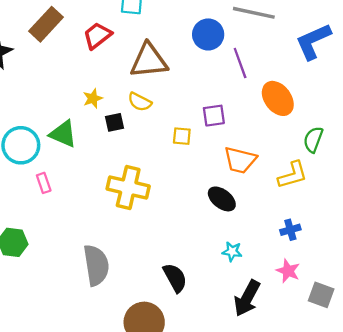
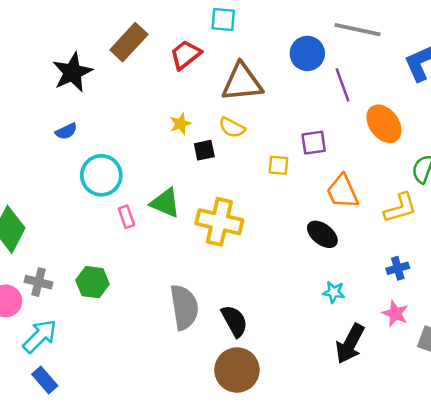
green triangle: (63, 134) -> (165, 203), moved
orange trapezoid: (240, 160) -> (342, 192), turned 52
black semicircle: (175, 278) -> (234, 321), moved

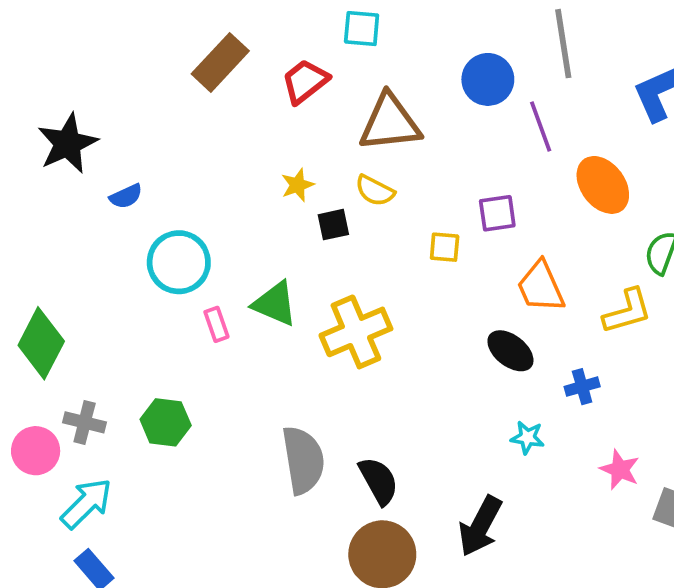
gray line: (358, 30) -> (563, 44), turned 69
black star: (72, 72) -> (68, 143), moved
yellow cross: (219, 222) -> (356, 332), turned -36
blue cross: (398, 268) -> (582, 387), moved
black arrow: (350, 344) -> (480, 526), moved

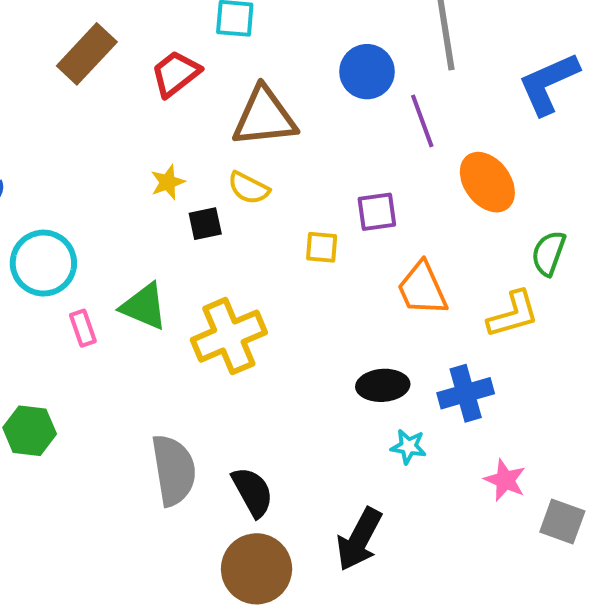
black ellipse: (510, 351) -> (383, 385), moved, turned -42
blue cross: (582, 387) -> (466, 393), size x1.5

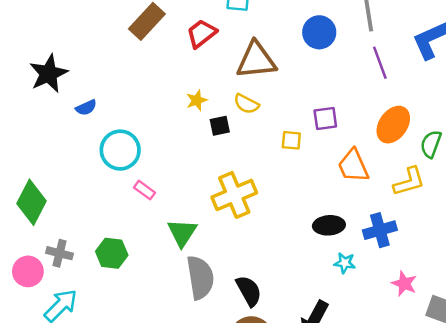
purple line: (422, 121) -> (380, 63), moved
orange ellipse: (487, 182) -> (393, 125), moved, turned 72
green triangle: (144, 306) -> (182, 233), moved, turned 40
pink rectangle: (83, 328) -> (144, 190), turned -35

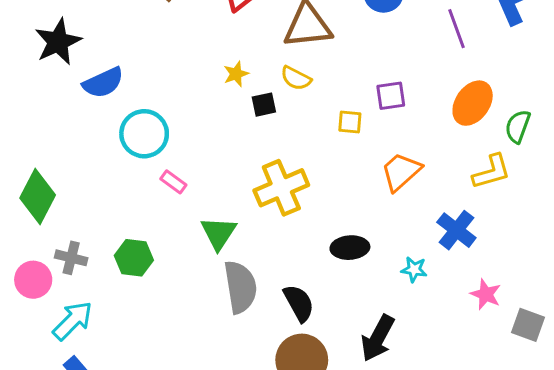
blue semicircle: (86, 108) -> (103, 83), size x1.6
orange trapezoid: (353, 166) -> (401, 172), moved, turned 72
black ellipse: (329, 225) -> (350, 248), moved
blue cross: (380, 230) -> (456, 230), turned -36

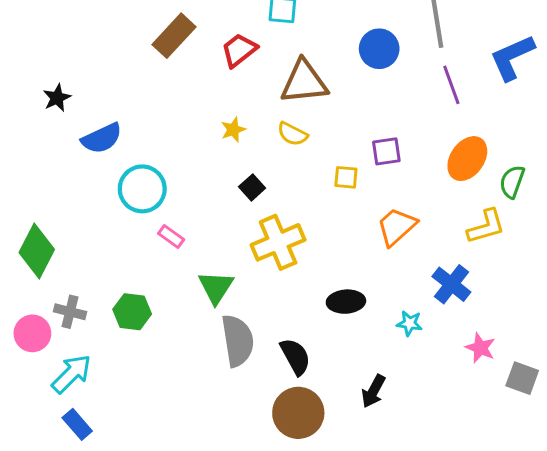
black star: (58, 42) -> (57, 98), size x0.6
black square: (264, 105) -> (252, 187), moved, turned -30
black arrow: (378, 338) -> (373, 391), size x0.7

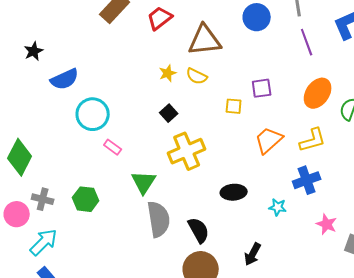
yellow star: (233, 130) -> (168, 73), moved
yellow L-shape: (486, 226) -> (313, 140), moved
blue cross: (451, 284) -> (307, 180), turned 32

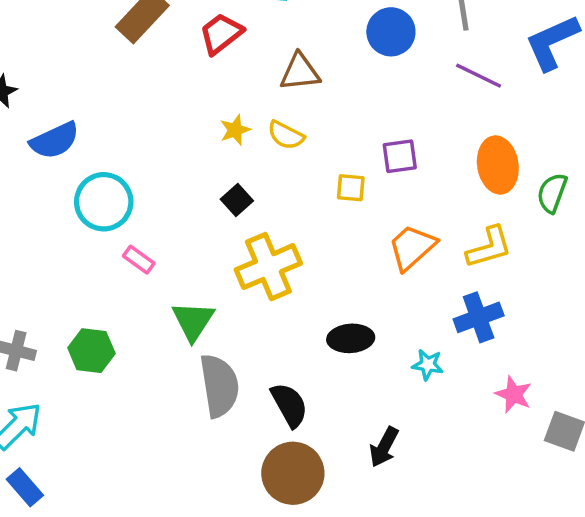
brown triangle: (205, 40) -> (300, 72), size x0.7
purple line: (307, 42) -> (479, 76), turned -44
orange ellipse: (318, 93) -> (498, 165), turned -44

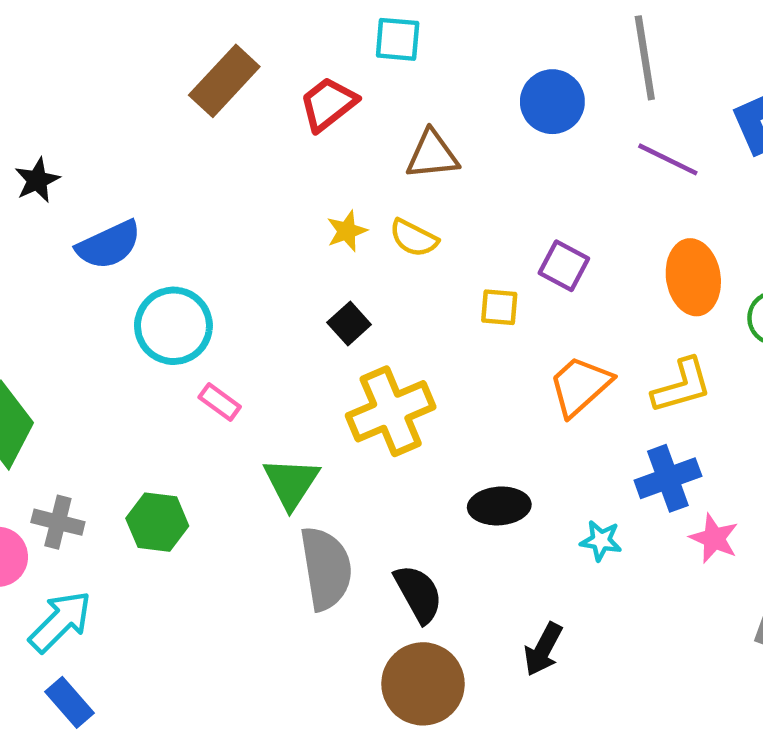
purple square: (400, 156) -> (564, 266), turned 36
pink star: (514, 394) -> (714, 538), moved

